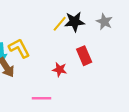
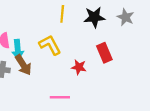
yellow line: (60, 24) -> (62, 14), moved, turned -35
yellow L-shape: (19, 48) -> (50, 45), moved

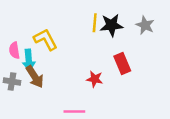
yellow line: (62, 14) -> (95, 23), moved
yellow L-shape: (50, 45) -> (46, 40), moved

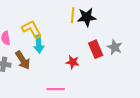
gray star: (145, 25) -> (115, 47), moved
cyan arrow: (29, 60) -> (39, 44), moved

